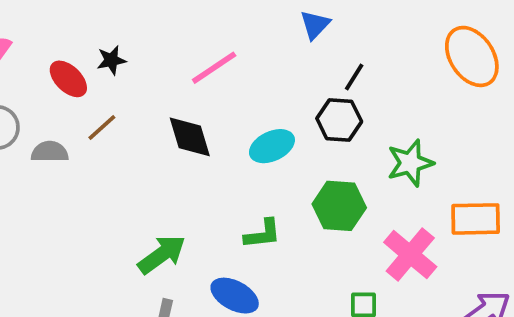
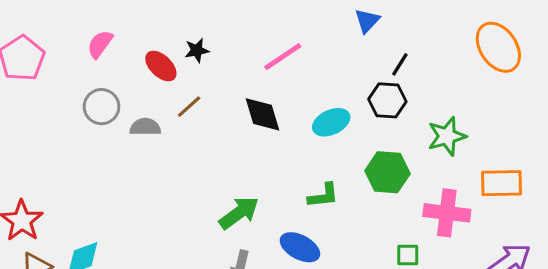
pink cross: (410, 254) -> (447, 213), turned -33

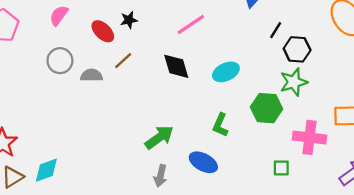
black hexagon: (387, 100) -> (297, 49), moved
green star: (447, 136) -> (294, 82), moved
green L-shape: (323, 196) -> (220, 125), turned 120

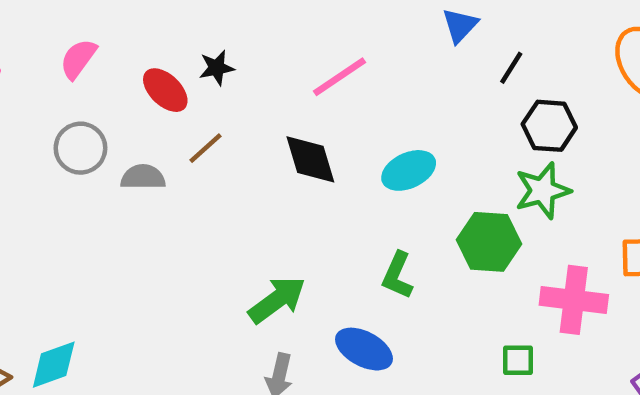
black line: (276, 30) -> (511, 68), moved

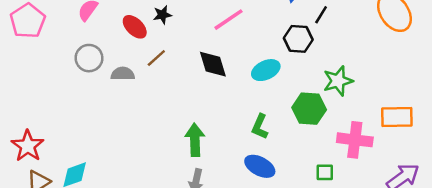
black hexagon: (549, 126) -> (298, 39), moved
green arrow: (277, 300) -> (195, 140), turned -56
blue ellipse: (364, 349) -> (260, 166), moved

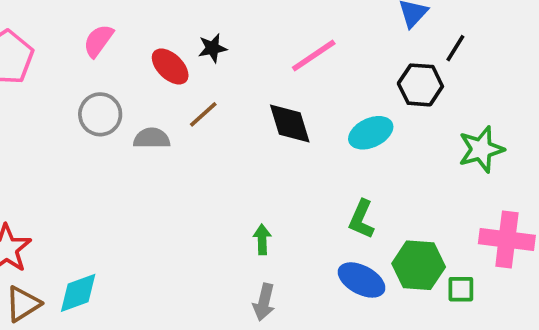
green hexagon: (309, 109) -> (419, 265), moved
green arrow: (195, 140) -> (262, 239), size x0.6

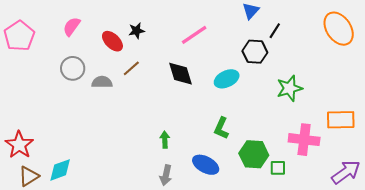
blue ellipse: (362, 280) -> (206, 165), moved

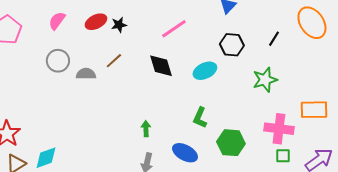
black line: (275, 31) -> (274, 39), moved
red ellipse: (112, 41) -> (96, 22), moved, turned -70
green square: (278, 168) -> (283, 156), moved

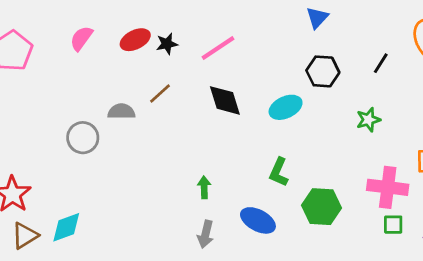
pink line: (174, 29) -> (218, 48), moved
gray circle: (58, 61) -> (83, 138), moved
green star: (265, 80) -> (368, 120), size x0.7

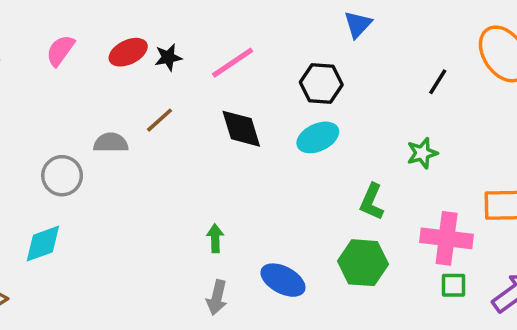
black hexagon: (323, 71) -> (321, 83), moved
green L-shape: (279, 172) -> (372, 202), moved
cyan diamond: (66, 227) -> (43, 244), moved

